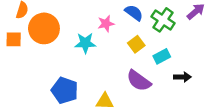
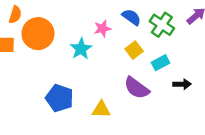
cyan star: (85, 43) -> (81, 49), turned -30

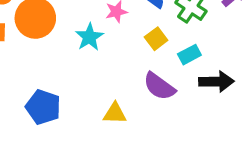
black arrow: (182, 84) -> (216, 82), size x1.5
blue pentagon: (59, 98) -> (43, 107), moved

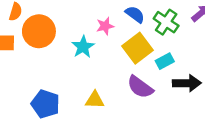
yellow square: (156, 39) -> (138, 48), size x1.6
yellow triangle: (115, 113) -> (95, 100), moved

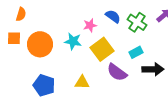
orange circle: (39, 31) -> (40, 44), moved
cyan star: (83, 47) -> (73, 41), turned -30
yellow square: (138, 48) -> (102, 49), moved

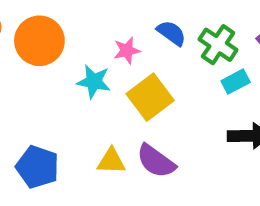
orange circle: (40, 44) -> (39, 41), moved
cyan rectangle: (136, 52) -> (236, 82), moved
purple semicircle: (117, 72) -> (156, 161), moved

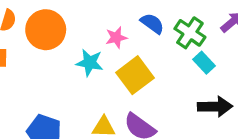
cyan rectangle: (236, 82) -> (204, 63), turned 75

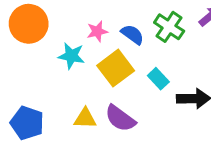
blue semicircle: (152, 23) -> (132, 34), moved
cyan rectangle: (204, 63) -> (158, 79), moved

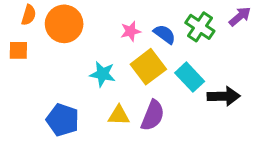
cyan star: (71, 56) -> (102, 74), moved
cyan rectangle: (158, 79) -> (190, 77), size x1.4
purple semicircle: (120, 118) -> (153, 115), turned -104

